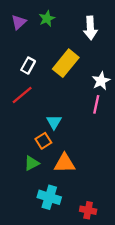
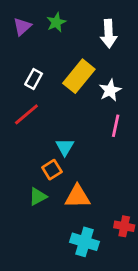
white star: (101, 81) -> (110, 90), moved
cyan cross: (49, 197) -> (85, 242), moved
red cross: (88, 210) -> (124, 226), moved

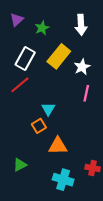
green star: (56, 22) -> (42, 28), moved
white rectangle: (34, 79) -> (25, 58), size x1.5
green triangle: (38, 197) -> (20, 165), moved

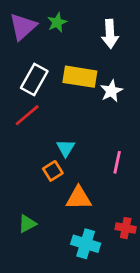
purple triangle: (17, 20) -> (23, 27), size x1.5
green star: (42, 28) -> (57, 22), moved
yellow rectangle: (59, 56) -> (80, 77), turned 60
pink line: (86, 93) -> (117, 162), moved

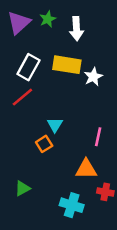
white arrow: (110, 34) -> (76, 29), moved
orange triangle: (79, 198) -> (86, 169), moved

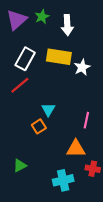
cyan cross: (72, 205) -> (63, 180), turned -30

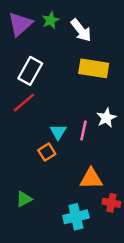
white arrow: (67, 25) -> (81, 30), turned -36
yellow rectangle: (59, 57) -> (94, 68), moved
white star: (82, 67) -> (106, 118), moved
pink line: (86, 120) -> (84, 131), moved

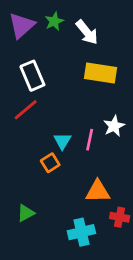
white rectangle: (30, 71) -> (32, 76), turned -52

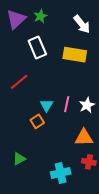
white arrow: (87, 32) -> (82, 24), moved
white rectangle: (32, 76) -> (37, 48), moved
white star: (114, 126) -> (87, 105), moved
orange triangle: (98, 191) -> (84, 138), moved

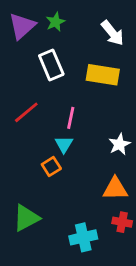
pink line: (67, 104) -> (71, 118), moved
green triangle: (19, 159) -> (26, 218), size x1.5

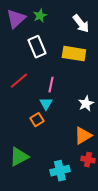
orange triangle: (115, 189) -> (83, 136), turned -30

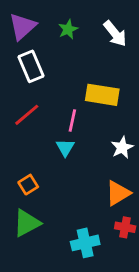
green star: (40, 16) -> (68, 29), moved
white rectangle: (37, 47) -> (31, 66), moved
yellow rectangle: (74, 54) -> (102, 95), moved
orange square: (37, 120) -> (28, 185), moved

